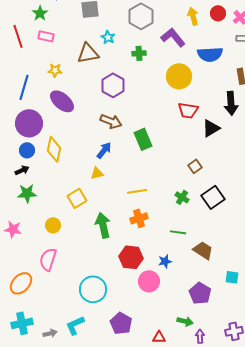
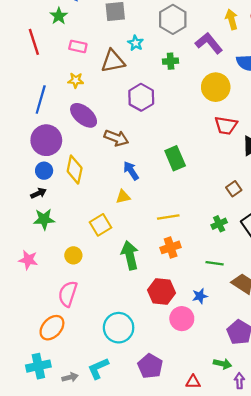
pink rectangle: (46, 36) -> (78, 46), moved
brown arrow: (111, 121) -> (116, 138), moved
blue arrow: (104, 150) -> (131, 171), turned -72
green cross: (182, 197) -> (219, 224), turned 32
orange ellipse: (21, 283) -> (52, 328), moved

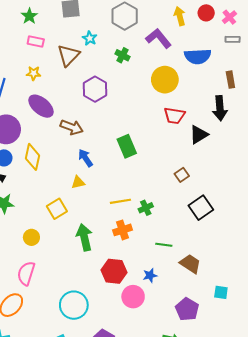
green star: (59, 16) -> (29, 16), moved
brown triangle: (113, 61) -> (69, 55), turned -35
green cross: (171, 61) -> (122, 55), turned 32
green cross: (219, 224) -> (146, 208), moved

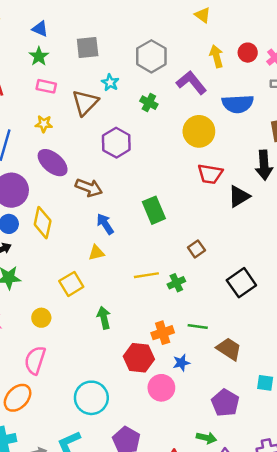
brown square: (182, 175) -> (196, 249), moved
orange cross: (122, 230) -> (163, 333), moved
green arrow: (84, 237) -> (104, 318), size x0.7

